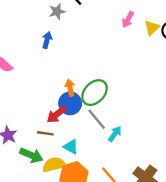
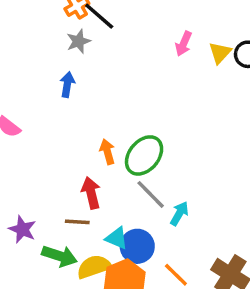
blue circle: (70, 103) -> (137, 246), moved
red arrow: (56, 115) -> (91, 193), turned 120

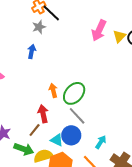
pink arrow: (184, 44) -> (99, 30), size x1.5
cyan arrow: (179, 214) -> (101, 142), moved
brown line: (77, 222) -> (35, 130), turned -56
blue circle: (137, 246) -> (71, 135), moved

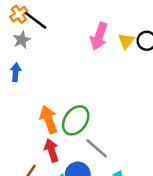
orange arrow: (53, 91) -> (49, 119), size x1.5
red arrow: (43, 114) -> (52, 150), moved
gray line: (77, 116) -> (97, 148), moved

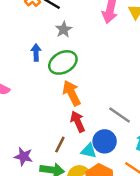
gray star: (22, 40) -> (64, 29), moved
green ellipse: (76, 120) -> (63, 62), moved, turned 32

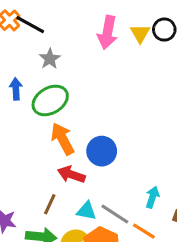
gray line: (120, 115) -> (115, 214), moved
red arrow: (78, 122) -> (71, 175), turned -45
blue circle: (105, 141) -> (102, 151), moved

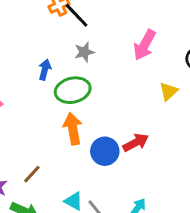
yellow triangle: (140, 33) -> (169, 91), moved
red arrow: (71, 175) -> (136, 143), moved, turned 115
brown line: (50, 204) -> (32, 174), moved

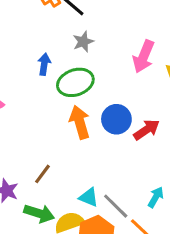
pink arrow: (145, 45) -> (144, 56), moved
blue circle: (105, 151) -> (116, 119), moved

